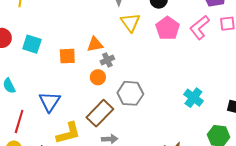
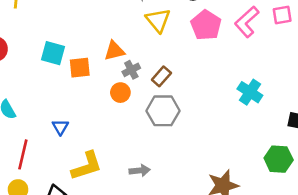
cyan square: (32, 44) -> (53, 53), moved
cyan cross: (193, 98) -> (250, 92), moved
blue triangle: (50, 102) -> (60, 127), size x0.6
brown rectangle: (100, 113) -> (161, 76), moved, size x0.6

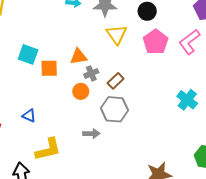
blue triangle: (60, 127) -> (29, 116), turned -40
gray arrow: (140, 171) -> (91, 134), moved

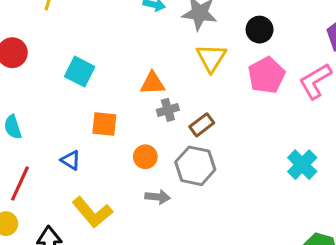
orange square: (49, 68) -> (104, 124), moved
orange circle: (81, 91) -> (145, 157), moved
yellow L-shape: (48, 149) -> (92, 212), turned 56

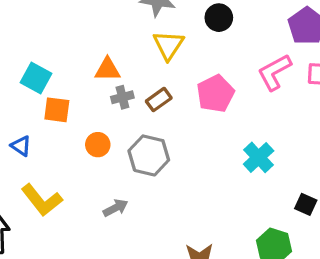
cyan square: (80, 72) -> (36, 78), moved
pink pentagon: (266, 75) -> (215, 94), moved
brown rectangle: (202, 125) -> (159, 100), moved
gray arrow: (158, 197) -> (115, 208), moved, turned -35

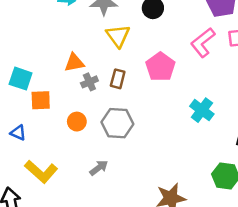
brown rectangle: (159, 100) -> (118, 79), turned -30

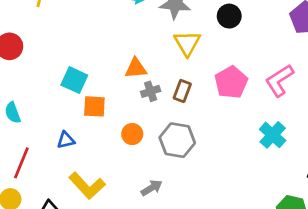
pink L-shape: (203, 42) -> (279, 80), moved
blue triangle: (18, 133) -> (66, 140), turned -42

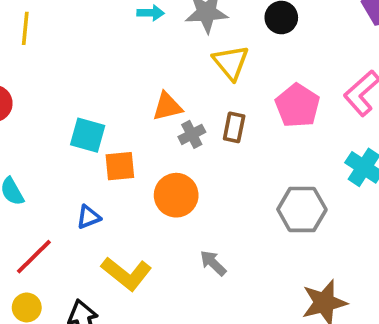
orange circle: (132, 134) -> (176, 195), size x1.5
gray hexagon: (177, 140) -> (302, 209), moved
red line: (21, 163) -> (34, 257), turned 32
gray arrow: (152, 188) -> (213, 263), turned -95

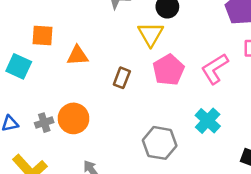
yellow triangle: (231, 62) -> (151, 34), moved
gray cross: (192, 134) -> (44, 123), moved
orange square: (120, 166) -> (42, 35), moved

